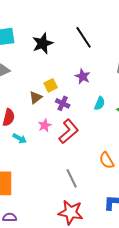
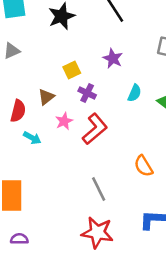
brown triangle: (36, 97) -> (46, 97), moved

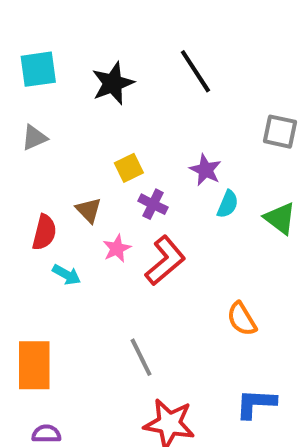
purple star: (113, 58) -> (205, 170), moved
brown triangle: (46, 97) -> (89, 210), turned -36
gray line: (99, 189) -> (141, 357), moved

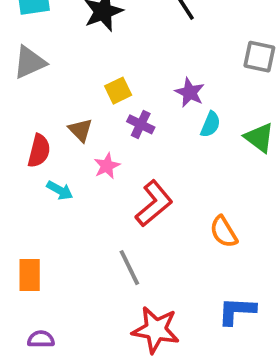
gray triangle: (34, 138) -> (30, 62), size x1.4
red L-shape: (165, 261) -> (154, 204), moved
orange rectangle: (34, 365) -> (30, 275), size x0.7

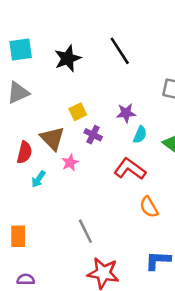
purple star: (190, 92) -> (126, 113), turned -30
brown triangle: (80, 130) -> (52, 138), size x1.5
cyan arrow: (60, 190) -> (38, 179), turned 96
red L-shape: (154, 204) -> (130, 169), moved, turned -104

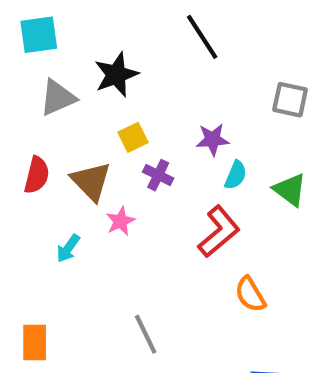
black star: (68, 58) -> (116, 75), moved
gray triangle: (18, 93) -> (58, 98), moved
red semicircle: (24, 152) -> (37, 175), moved
red L-shape: (130, 169) -> (219, 232), turned 104

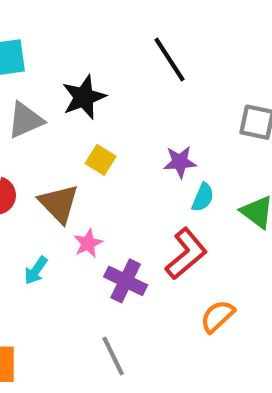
yellow square: (133, 137) -> (101, 160), turned -32
purple cross: (158, 175) -> (126, 281), moved, size x1.4
orange semicircle: (250, 294) -> (217, 316), turned 78

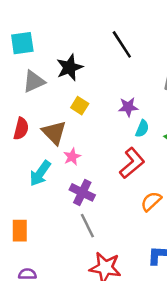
cyan arrow: (36, 270) -> (40, 173), size x1.5
purple cross: (126, 281) -> (82, 192), moved

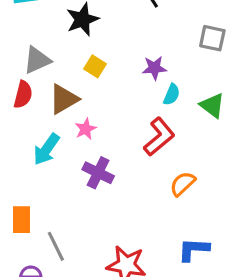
gray triangle: (34, 81) -> (37, 60), moved
brown triangle: (54, 132) -> (64, 99), turned 44
gray line: (87, 226) -> (56, 246), moved

